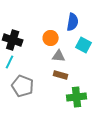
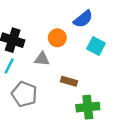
blue semicircle: (73, 22) -> (83, 19), turned 42
gray triangle: (59, 56) -> (42, 59), moved

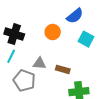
gray triangle: (42, 59) -> (39, 63), moved

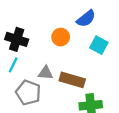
brown rectangle: (63, 69) -> (72, 80), size x1.5

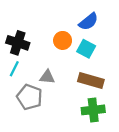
cyan square: (99, 45) -> (86, 49), moved
brown rectangle: (72, 80) -> (91, 81), moved

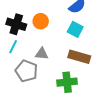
orange circle: (63, 40) -> (41, 21), moved
green cross: (93, 110) -> (67, 82), moved

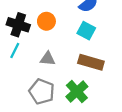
gray pentagon: (26, 71) -> (42, 92), moved
green cross: (67, 82) -> (77, 92), turned -36

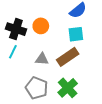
cyan square: (86, 31) -> (76, 34), turned -35
brown rectangle: (91, 62) -> (68, 57), moved, turned -50

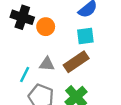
black cross: (16, 29) -> (22, 17), moved
cyan line: (13, 52) -> (25, 75), moved

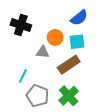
orange circle: (46, 27) -> (55, 37), moved
gray triangle: (47, 64) -> (43, 52), moved

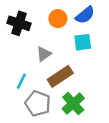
orange circle: (55, 37) -> (58, 19), moved
gray triangle: (43, 52) -> (44, 54), turned -40
brown rectangle: (69, 65) -> (60, 76), moved

